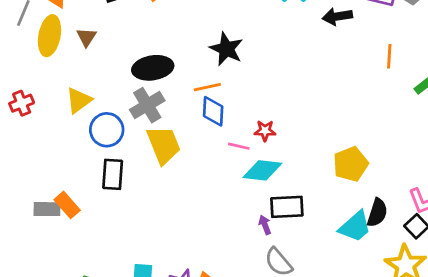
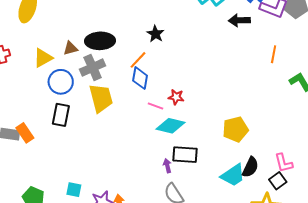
brown triangle: (86, 37) -> (71, 48), moved, turned 35
black star: (226, 49) -> (155, 34), size x0.7
orange line: (207, 87) -> (138, 60), turned -42

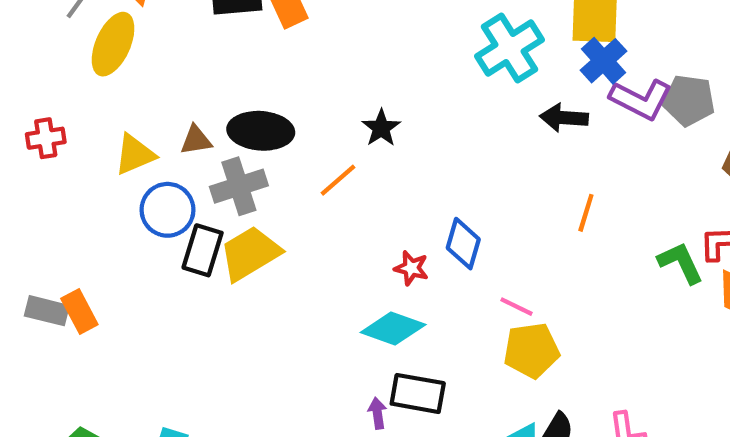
orange line: (274, 54) -> (586, 213), moved
blue diamond: (140, 78) -> (463, 244), moved
yellow trapezoid: (101, 98) -> (250, 253), turned -112
pink line: (156, 106) -> (517, 307), moved
black rectangle: (61, 115) -> (203, 250), moved

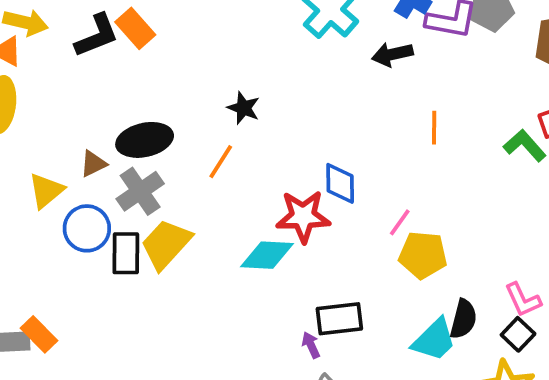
red star: (411, 268) -> (303, 216), size x1.8
pink line: (517, 307) -> (400, 222), turned -64
cyan diamond: (393, 328) -> (267, 255), moved
yellow pentagon: (531, 350) -> (423, 255), turned 30

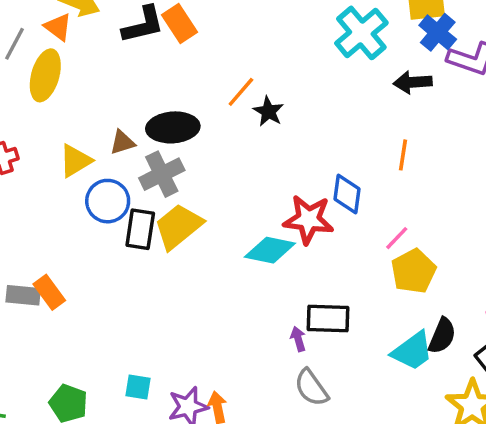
orange line: (434, 128) -> (403, 155), moved
orange line: (221, 162) -> (241, 92), moved
yellow pentagon: (423, 255) -> (414, 271), turned 30

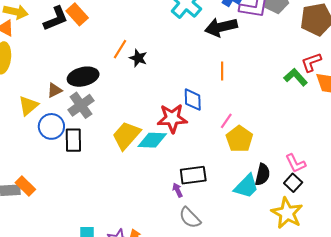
black arrow: (413, 82) -> (221, 27), size x1.4
yellow trapezoid: (178, 226) -> (126, 135), moved

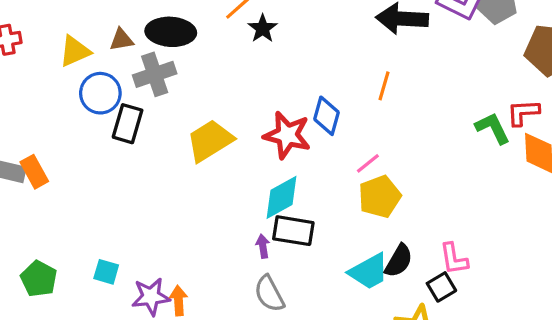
cyan diamond: (152, 140) -> (281, 197), moved, turned -48

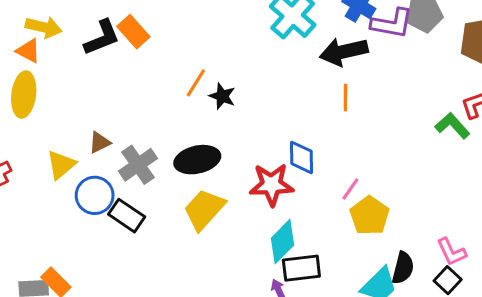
black ellipse: (171, 32) -> (197, 160), moved
orange line: (384, 86) -> (345, 98), moved
black rectangle: (128, 124) -> (127, 216), turned -56

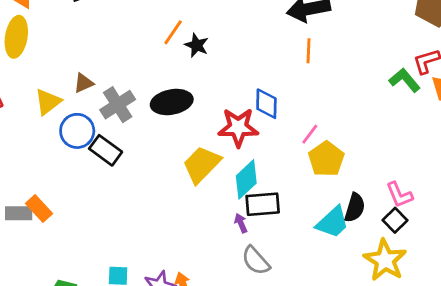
yellow trapezoid: (204, 209) -> (202, 164), moved

